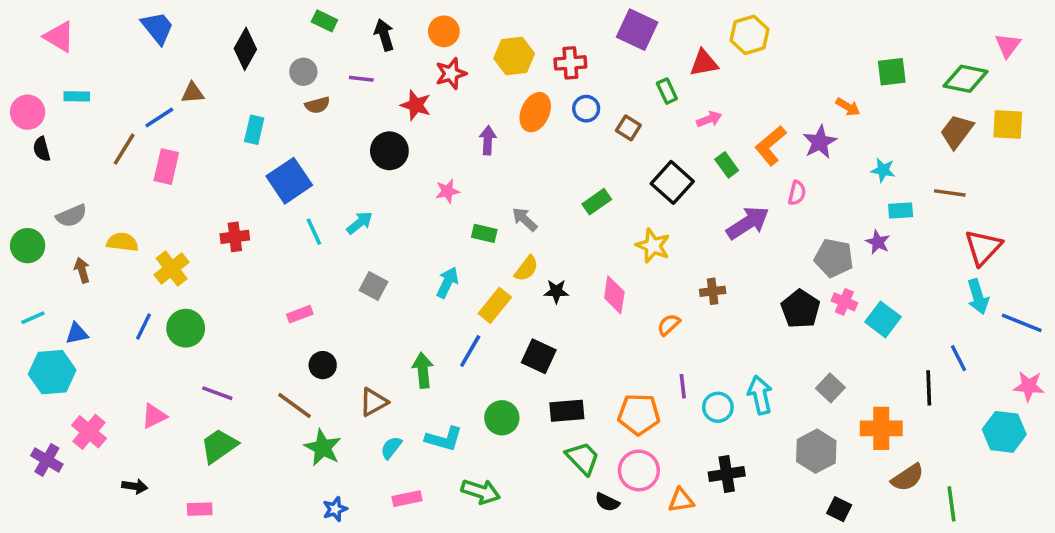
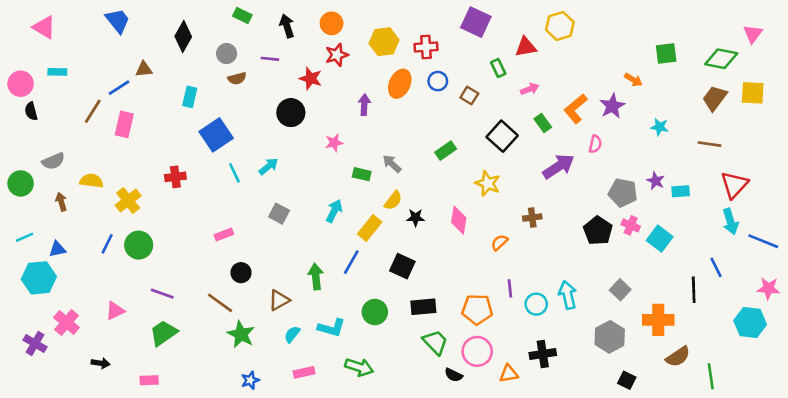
cyan rectangle: (901, 211) -> (681, 191), moved

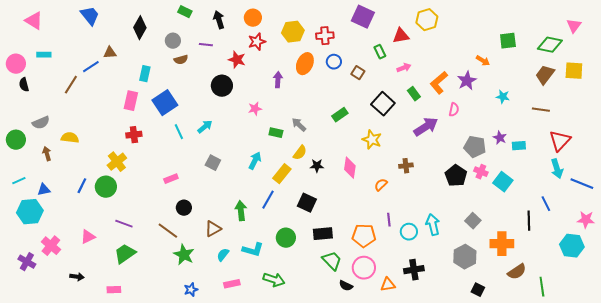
pink rectangle: (124, 124) -> (131, 101), moved
yellow cross: (128, 200) -> (117, 162), moved

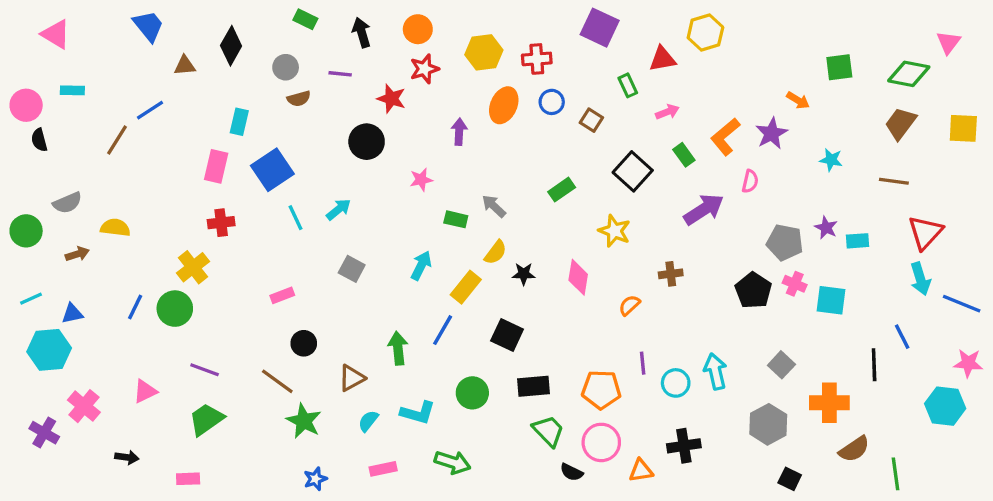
brown triangle: (110, 53) -> (185, 66), moved
yellow square: (574, 71) -> (963, 128), moved
brown arrow: (47, 154) -> (77, 254), turned 88
cyan square: (503, 182) -> (831, 300), turned -30

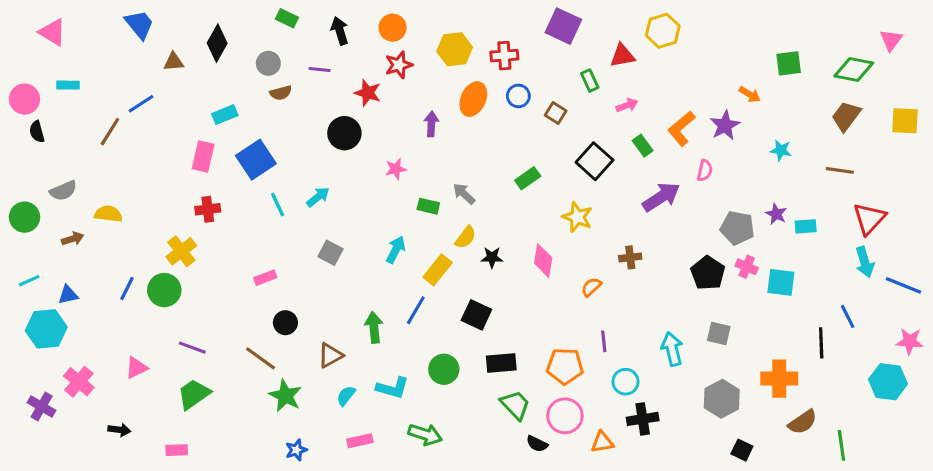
cyan rectangle: (239, 122) -> (225, 115), turned 55
gray square: (781, 365) -> (719, 334), moved, turned -30
cyan circle: (676, 383) -> (626, 382), moved

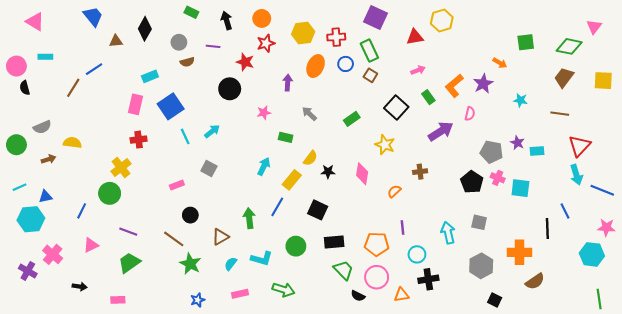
green rectangle: (590, 80) -> (369, 51), moved, size x1.5
gray arrow: (464, 194) -> (309, 114), moved
gray square: (330, 253) -> (209, 169), moved
blue line: (127, 289) -> (82, 211), moved
green line: (841, 445) -> (599, 299), moved

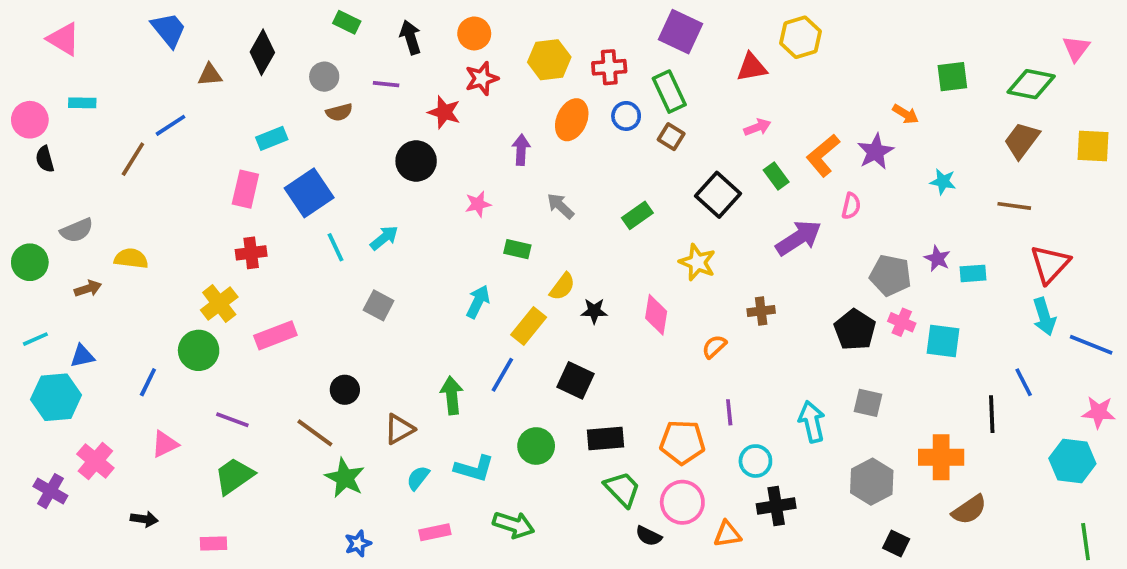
pink rectangle: (177, 185) -> (275, 335), moved, size x1.5

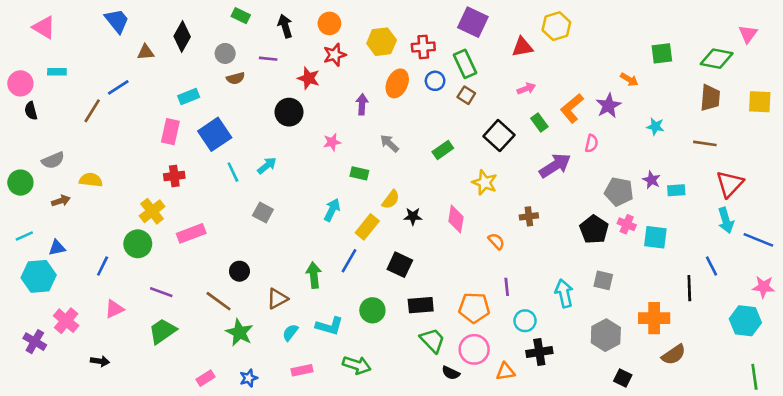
brown trapezoid: (1022, 140) -> (710, 98), turned 148
orange semicircle: (714, 347) -> (496, 241), turned 90
pink rectangle: (214, 544) -> (206, 378), moved, turned -30

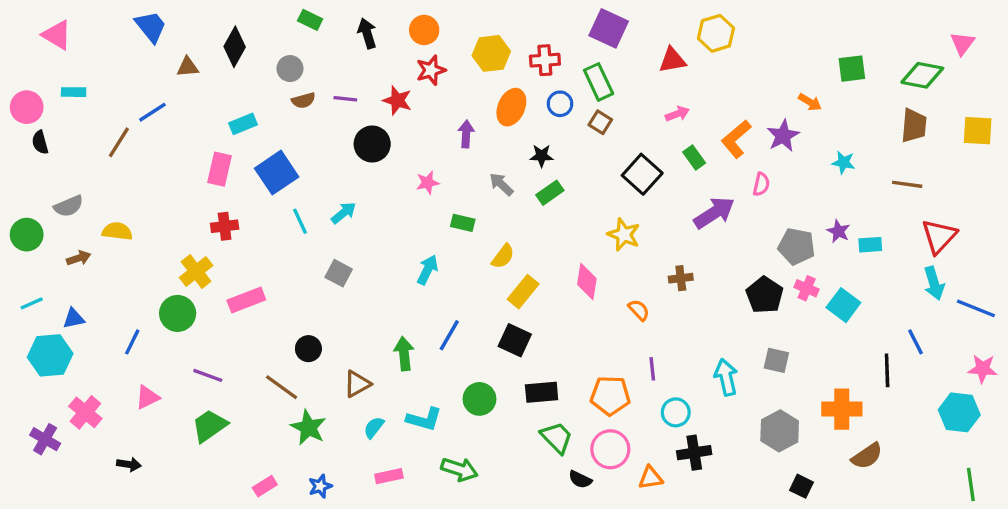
purple line: (268, 59) -> (345, 99), moved
green rectangle: (443, 150) -> (550, 193), moved
black star: (413, 216) -> (542, 156), moved
yellow rectangle: (367, 227) -> (523, 292), moved
cyan square: (655, 237) -> (843, 305), turned 30

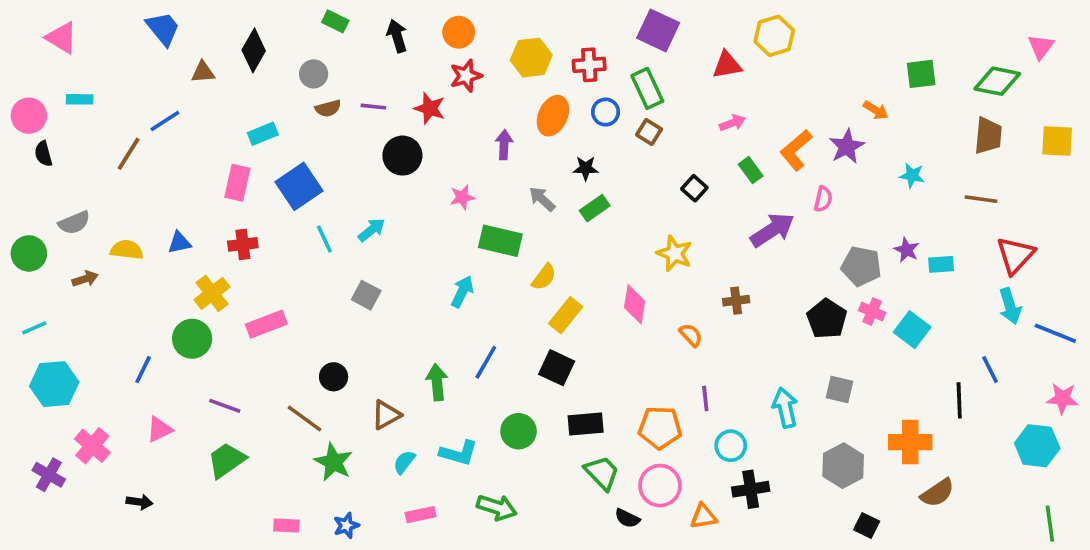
black square: (642, 174) -> (694, 188), size x0.6
green rectangle: (463, 223) -> (500, 241), size x1.6
blue triangle: (74, 318) -> (179, 243), moved
pink rectangle: (265, 486) -> (286, 525), turned 35

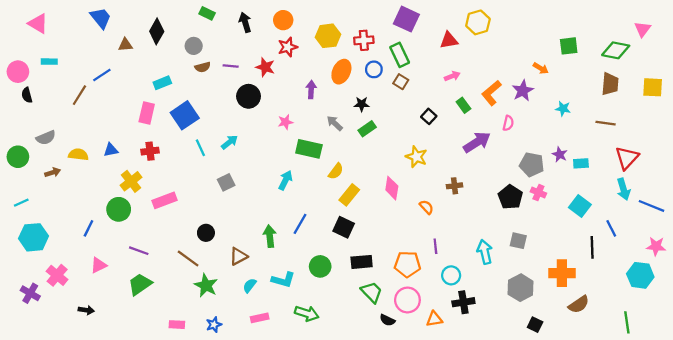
gray square: (366, 295) -> (226, 182), turned 36
cyan square: (912, 330) -> (580, 206), moved
green line: (1050, 524) -> (627, 322), moved

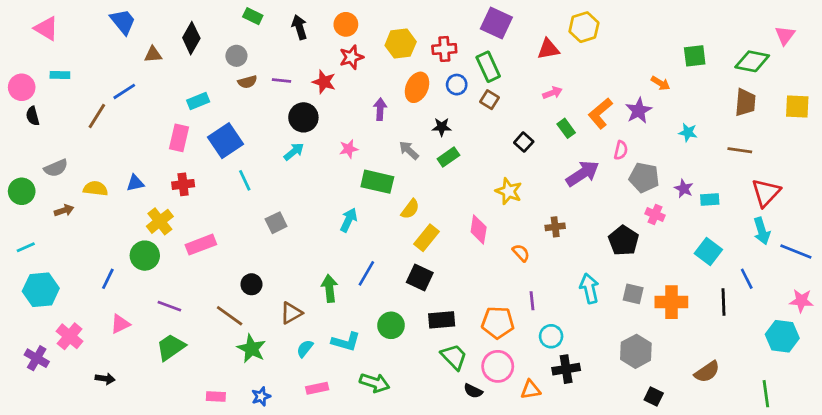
cyan arrow: (229, 142) -> (294, 152), moved
gray pentagon: (532, 165) -> (644, 178), moved
pink cross: (538, 193) -> (655, 215), moved
cyan arrow: (485, 252) -> (589, 288), moved
orange cross: (562, 273) -> (671, 302), moved

